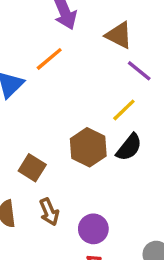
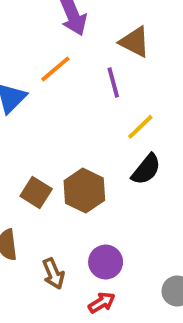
purple line: (139, 71) -> (113, 82), moved, turned 36
brown hexagon: (88, 147) -> (84, 191), moved
brown arrow: (49, 212) -> (53, 274), moved

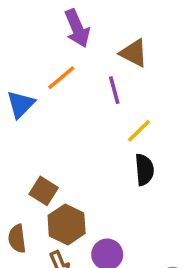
black semicircle: (146, 169) -> (144, 170), turned -44
brown hexagon: (84, 191) -> (67, 224), moved

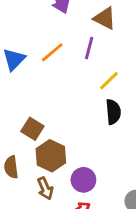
orange line: (61, 78) -> (52, 52), moved
purple line: (114, 90) -> (89, 48), turned 30

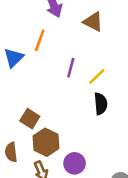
purple line: (89, 48) -> (71, 68), moved
orange line: (52, 52) -> (40, 40), moved, turned -30

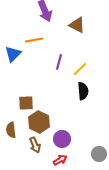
orange line: (40, 40) -> (34, 40), turned 60
brown square: (30, 119) -> (26, 103), turned -35

